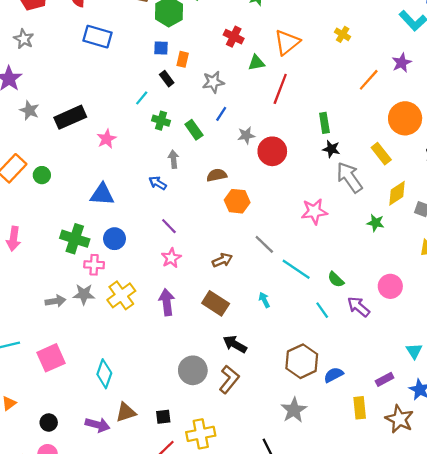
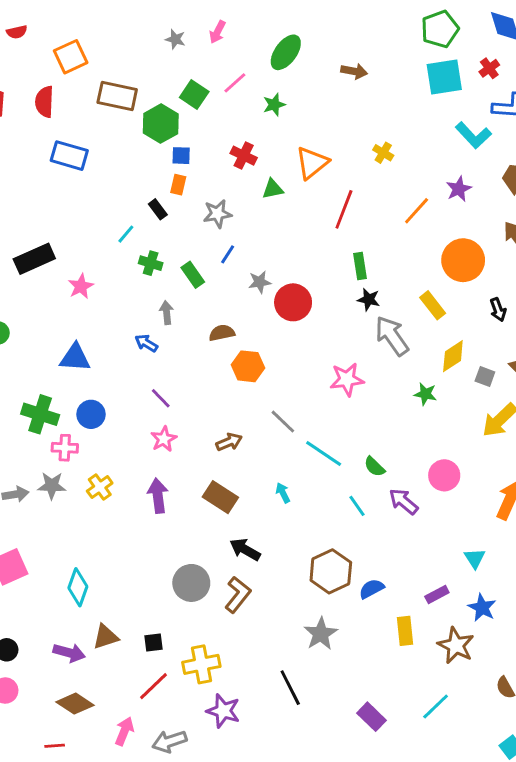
blue square: (161, 48) -> (181, 156), moved
red line: (280, 89) -> (344, 209), moved
yellow cross: (121, 295) -> (100, 487), size x0.7

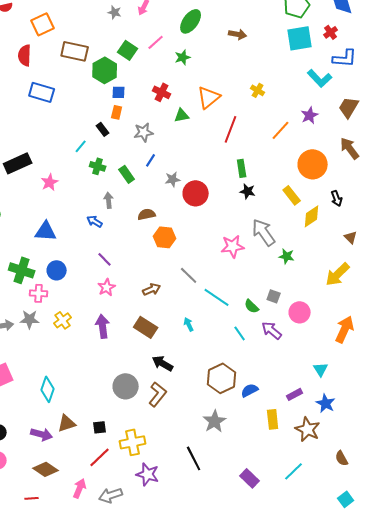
gray arrow: (392, 336) -> (264, 232), moved
yellow diamond: (453, 356) -> (312, 216), moved
gray square: (485, 377) -> (274, 296), moved

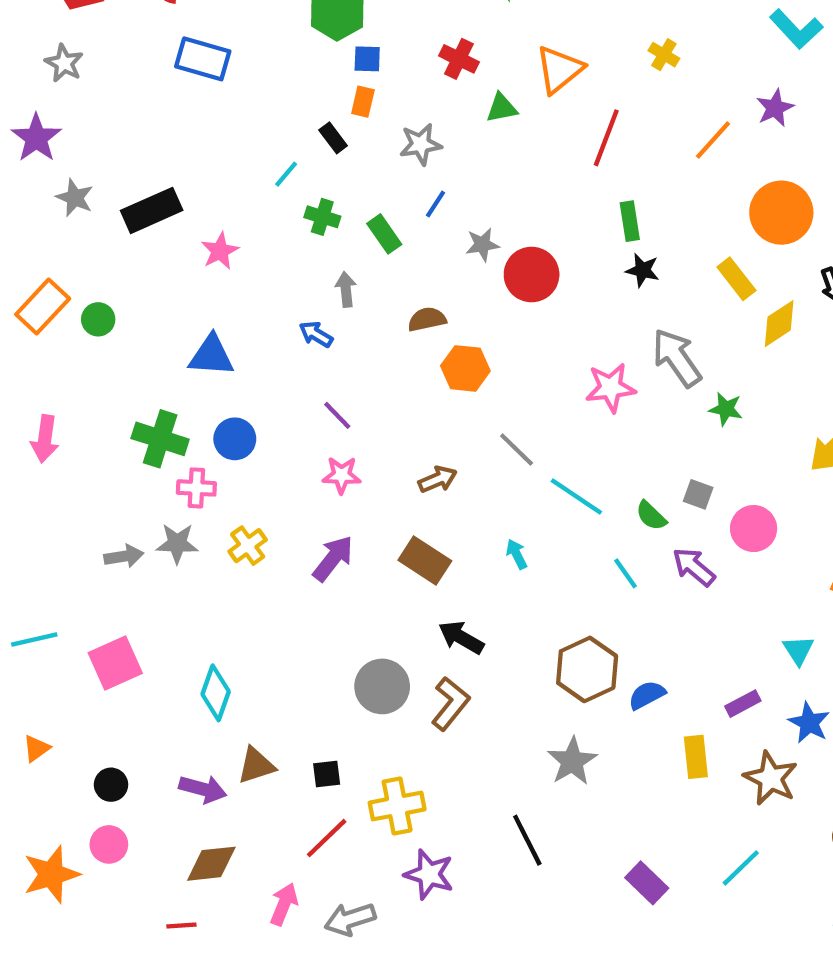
pink star: (107, 287) -> (342, 475), turned 30
purple arrow: (103, 326) -> (333, 558), turned 45
brown diamond: (46, 469) -> (211, 864), turned -40

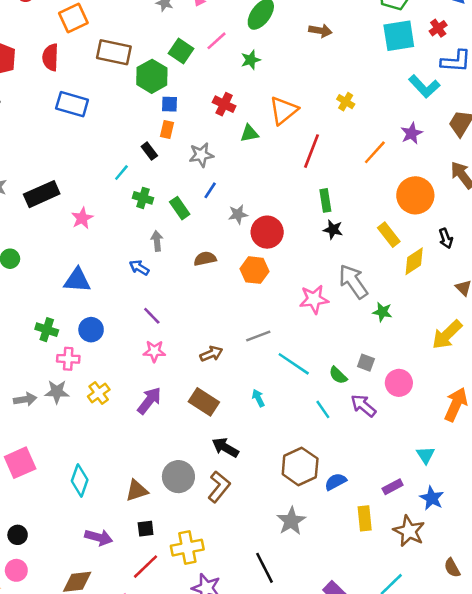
orange hexagon: (465, 368) -> (254, 270), moved
green cross: (160, 439) -> (47, 330), size x0.7
gray line: (517, 450) -> (258, 336), turned -65
brown triangle: (256, 765) -> (137, 491), moved
purple arrow: (203, 789) -> (99, 537), moved

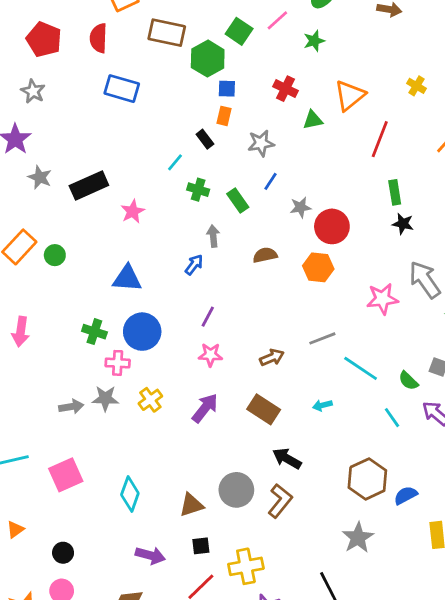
blue arrow: (139, 268) -> (194, 265), turned 96
purple line: (152, 316) -> (208, 317), turned 72
blue circle: (91, 330) -> (142, 332), size x1.4
cyan arrow: (258, 398) -> (322, 405), turned -78

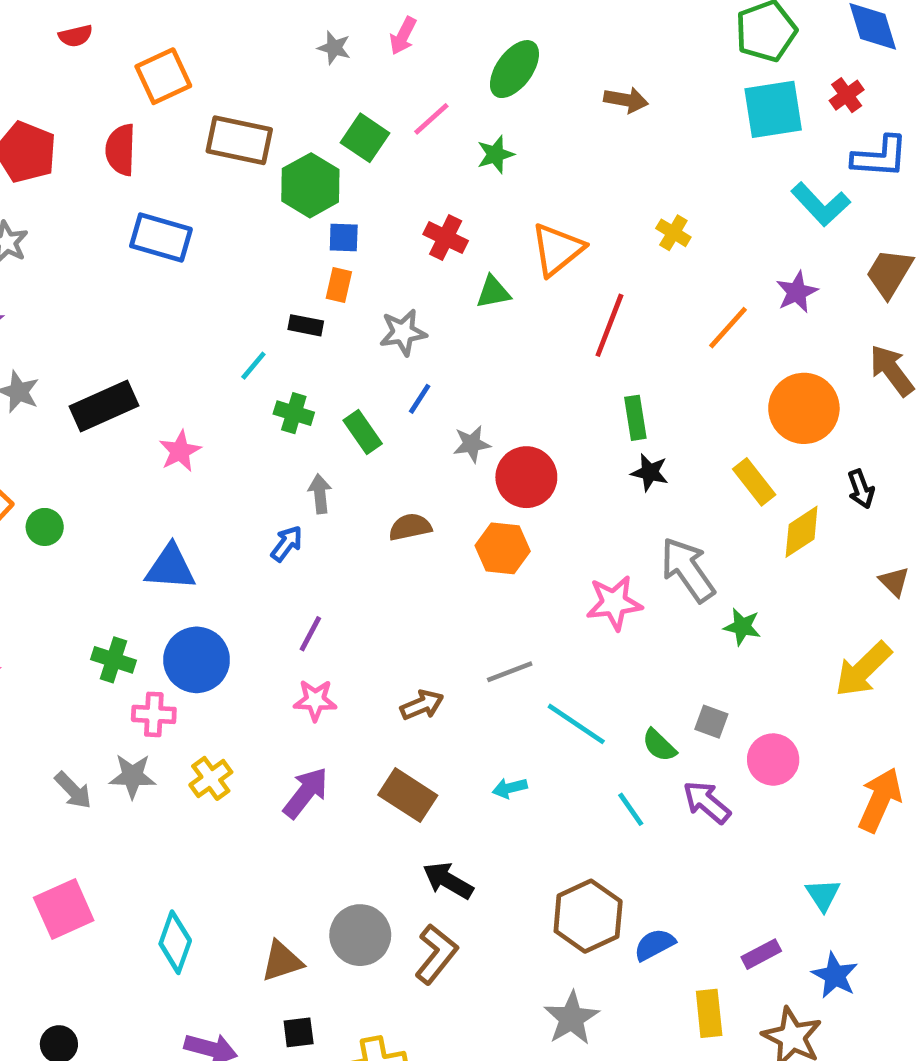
black rectangle: (205, 139) -> (306, 325), turned -42
gray arrow: (71, 407) -> (73, 790), turned 55

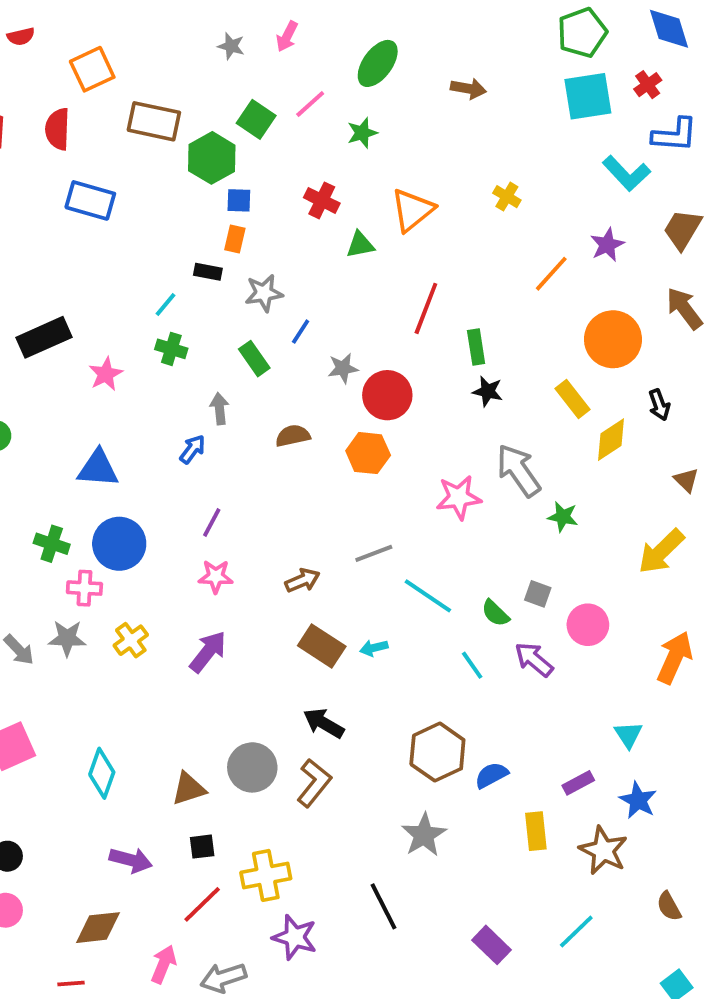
red line: (609, 325) -> (426, 308), moved
gray star: (403, 332) -> (264, 293), moved
green cross: (294, 413) -> (171, 349), moved
brown rectangle: (408, 795) -> (322, 646), moved

